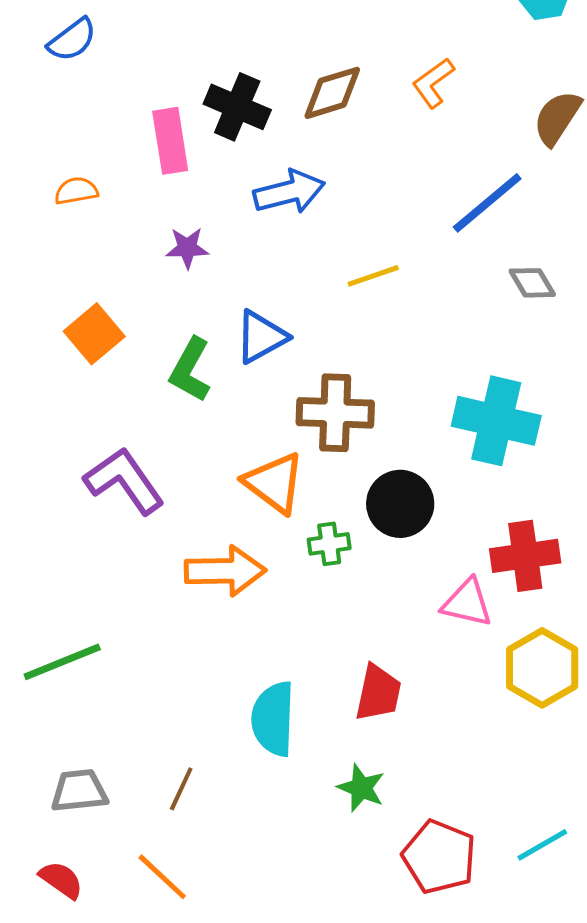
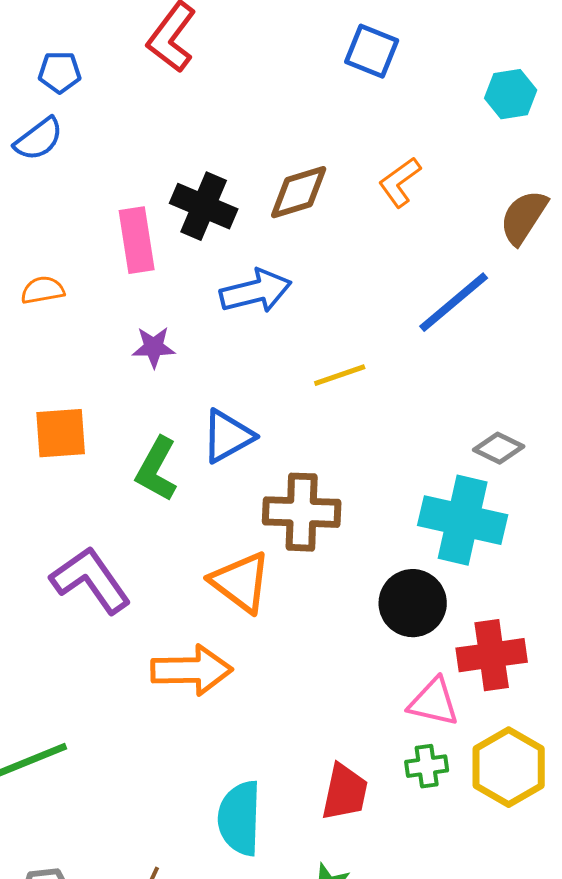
gray diamond: (532, 283) -> (499, 448), moved, turned -33
orange square: (94, 334) -> (61, 433), turned 36
black circle: (400, 504) -> (413, 603), moved
green cross: (329, 544) -> (427, 766), moved

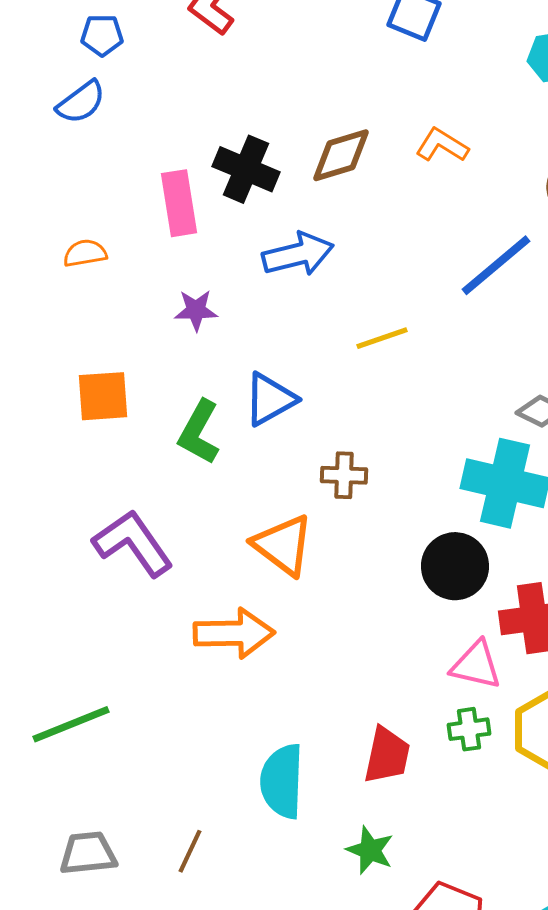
orange L-shape: (400, 182) -> (442, 145), turned 68
brown cross: (302, 512) -> (344, 475), size x0.6

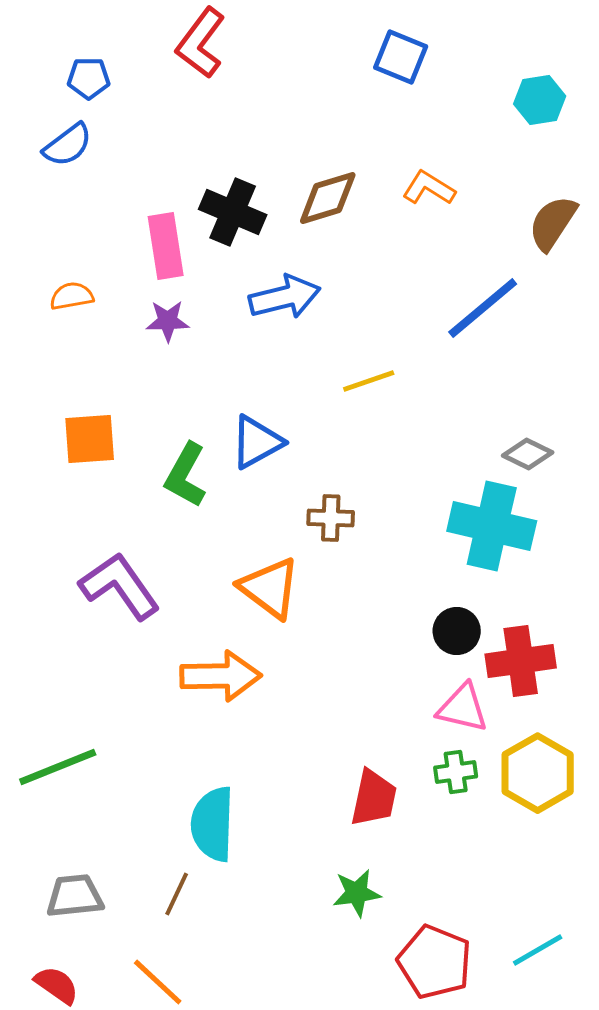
purple star: (196, 310) -> (168, 321), moved
black circle: (455, 566) -> (457, 631), moved, size x0.7
cyan semicircle: (282, 781) -> (213, 824), moved
green star: (370, 850) -> (357, 893), turned -30

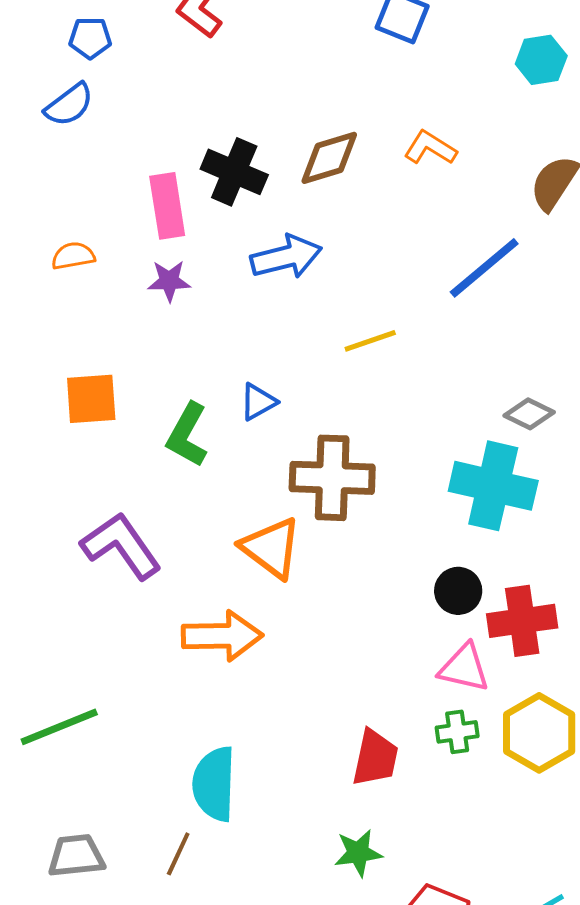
blue triangle: (257, 442) -> (258, 402), size x0.7
brown cross: (331, 518) -> (332, 478), size x1.8

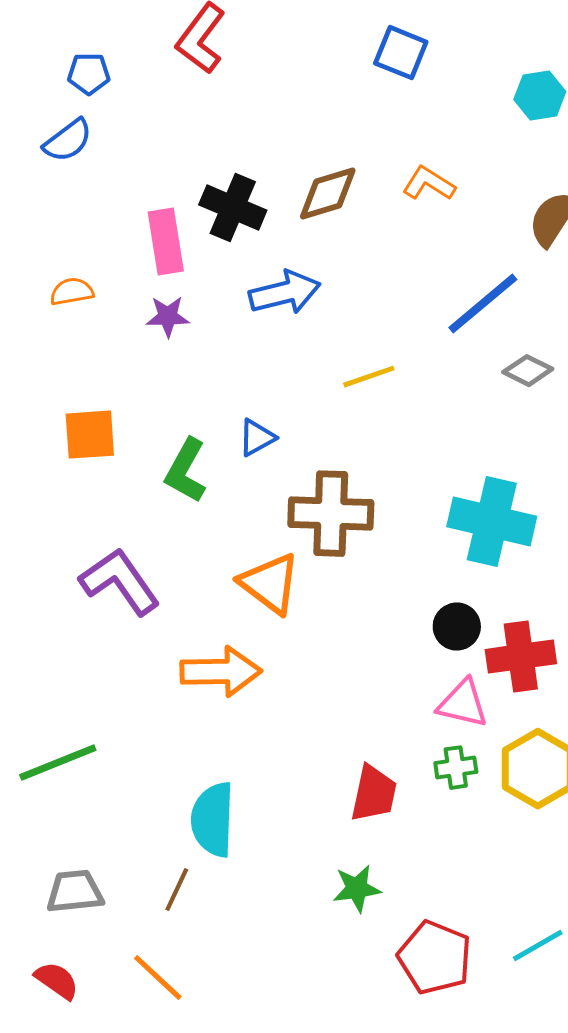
gray diamond: (529, 414) -> (528, 371), moved

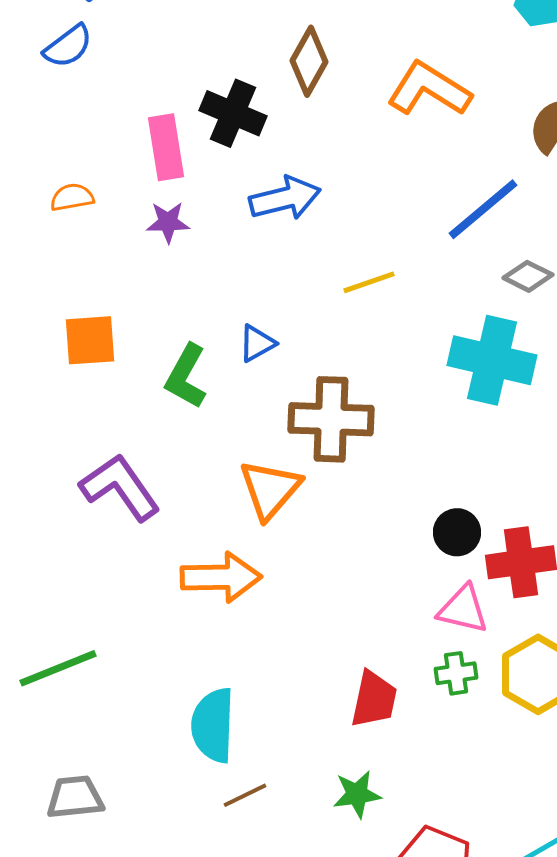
orange L-shape: (429, 184) -> (429, 89), size x1.6
brown diamond: (328, 194) -> (309, 61), moved, turned -44
cyan cross: (492, 522) -> (492, 360), moved
orange triangle: (270, 584) -> (270, 489), turned 34
brown line: (177, 890) -> (245, 795), moved, turned 39

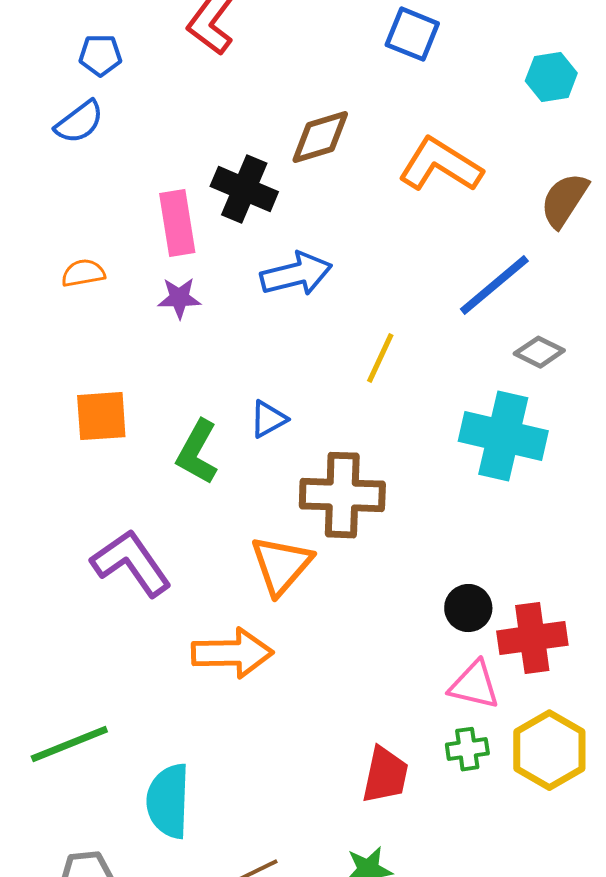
brown diamond: (309, 61) -> (320, 137), turned 44
yellow line: (369, 282) -> (380, 358), turned -46
cyan semicircle: (213, 725) -> (168, 801), moved

